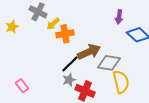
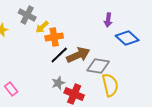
black line: (70, 64) -> (59, 55), moved

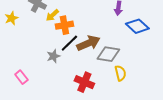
gray star: (58, 83) -> (53, 56), moved
yellow semicircle: (110, 85) -> (120, 73), size x0.7

